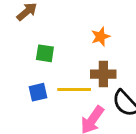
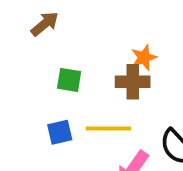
brown cross: (103, 74) -> (133, 82), moved

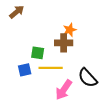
green square: (69, 80) -> (38, 53), moved

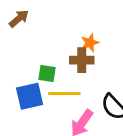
blue square: (25, 70) -> (30, 96), size x1.5

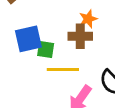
blue square: (30, 96) -> (28, 39), moved

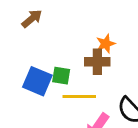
blue square: (28, 39) -> (37, 81), moved, turned 36

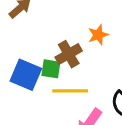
brown cross: (97, 62) -> (69, 54), moved, turned -30

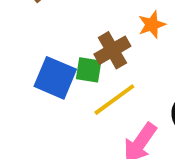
yellow line: (70, 91) -> (114, 100), turned -36

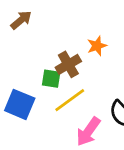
blue square: (55, 78) -> (20, 104), moved

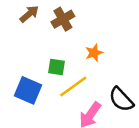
orange star: (97, 46) -> (94, 53), moved
brown cross: (68, 64) -> (63, 19), moved

